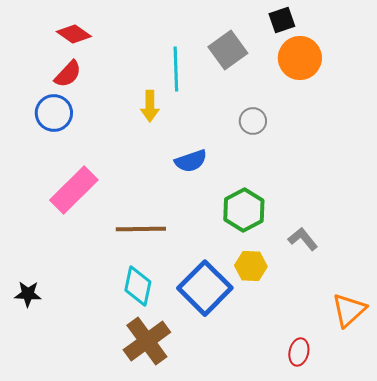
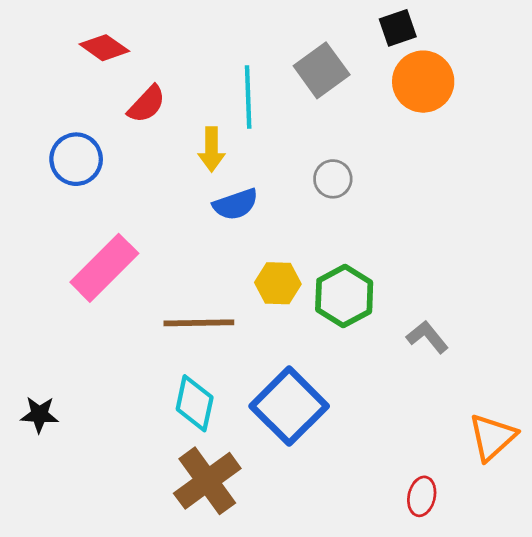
red semicircle: (68, 74) -> (147, 104), moved
gray circle: (253, 121) -> (333, 179), moved
blue semicircle: (191, 161) -> (236, 204), moved
yellow hexagon: (251, 266) -> (278, 283), moved

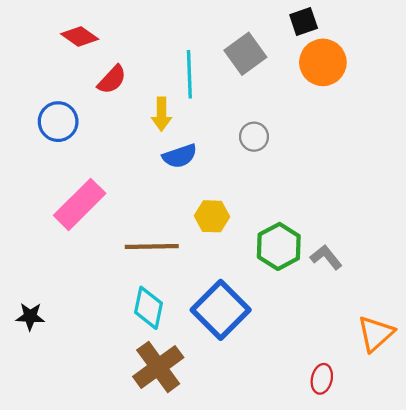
green hexagon: (344, 296) -> (279, 246), moved

